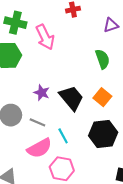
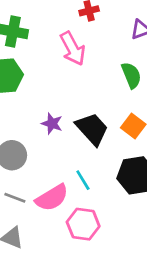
pink arrow: (45, 37) -> (73, 49), moved
gray line: (37, 122) -> (15, 198), moved

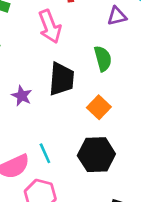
black trapezoid: (92, 129) -> (61, 79), moved, turned 40

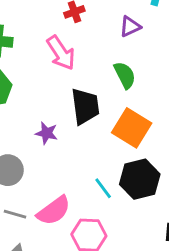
orange square: (99, 107) -> (132, 128), size x1.5
cyan line: (45, 153) -> (103, 188), moved

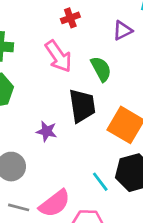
green semicircle: (125, 75) -> (101, 69), moved

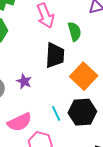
purple star: (47, 131) -> (24, 81), moved

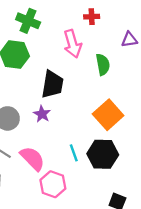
black trapezoid: (55, 55) -> (52, 84), moved
pink semicircle: (20, 122) -> (32, 158), turned -115

